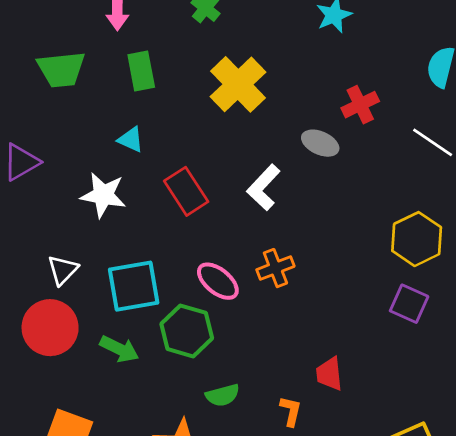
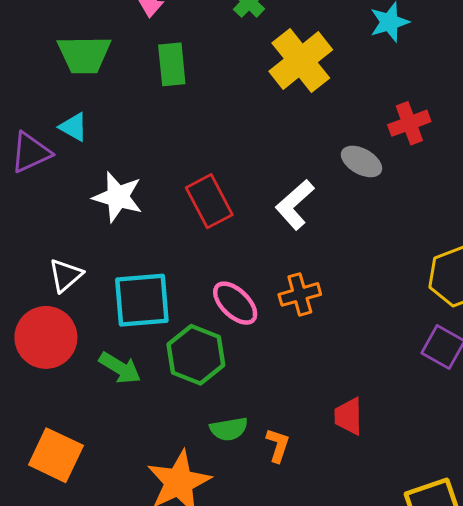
yellow cross: (238, 84) -> (301, 61), moved
cyan triangle: (131, 140) -> (74, 127), moved
orange L-shape: (291, 411) -> (278, 445), moved

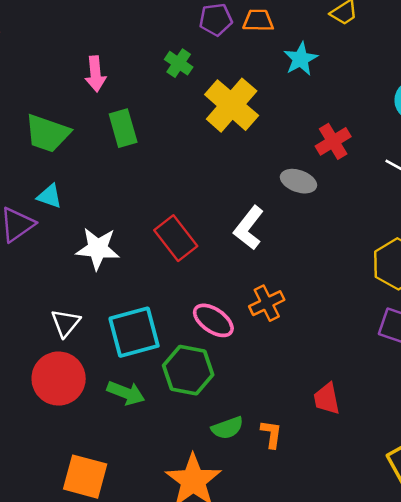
green trapezoid: (84, 55) -> (47, 133), turned 30

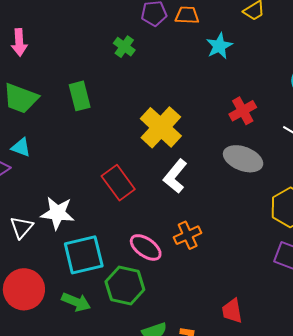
pink arrow: (95, 74) -> (19, 42), moved
yellow cross: (232, 105) -> (161, 127), moved
gray ellipse: (298, 181) -> (243, 159), moved, size x1.4
white star: (98, 249) -> (57, 213), moved
white triangle: (66, 323) -> (22, 227), moved

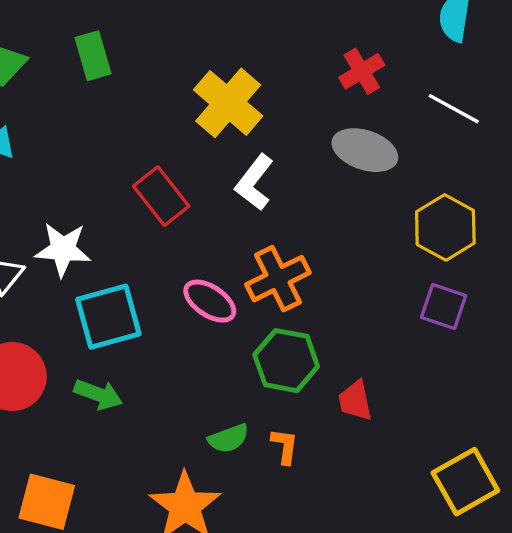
orange cross: (188, 235) -> (278, 279), size x1.4
green hexagon: (125, 286) -> (286, 361), moved

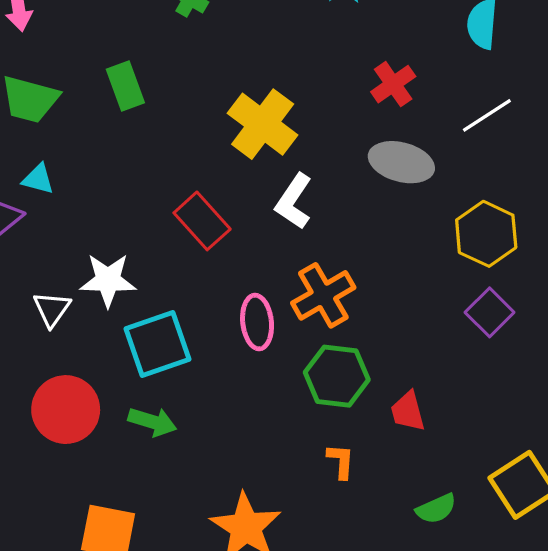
white line: (454, 109) -> (487, 115), turned -58
pink ellipse: (210, 301) -> (257, 322), turned 54
purple square: (444, 306) -> (490, 312), turned 30
green semicircle: (228, 439) -> (436, 509), moved

